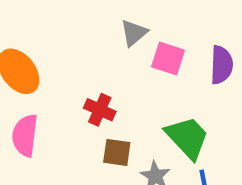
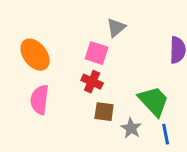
pink square: (168, 58) -> (97, 53), moved

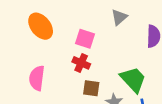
gray triangle: (116, 28) -> (119, 17), moved
orange ellipse: (35, 55) -> (41, 26), moved

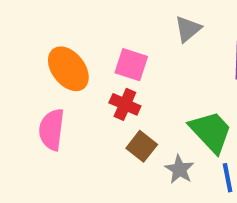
orange ellipse: (41, 26) -> (68, 69), moved
brown square: (91, 88) -> (142, 146), turned 30

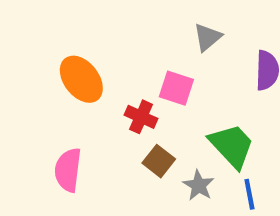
pink square: (131, 65) -> (176, 88), moved
pink semicircle: (52, 130) -> (68, 170), moved

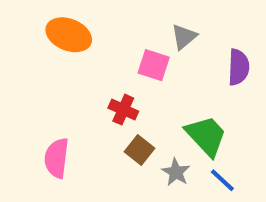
orange ellipse: (81, 79) -> (69, 35), moved, turned -30
pink square: (176, 88) -> (154, 65), moved
blue line: (249, 194) -> (222, 180), turned -36

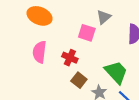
pink semicircle: (57, 158) -> (40, 52), moved

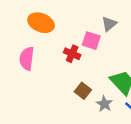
pink semicircle: (40, 52) -> (27, 59), moved
red cross: (70, 58) -> (72, 54), moved

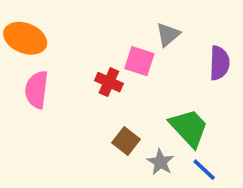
orange ellipse: (41, 23) -> (25, 38), moved

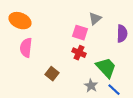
red cross: (109, 82) -> (79, 53), moved
brown square: (126, 141) -> (52, 74), moved

